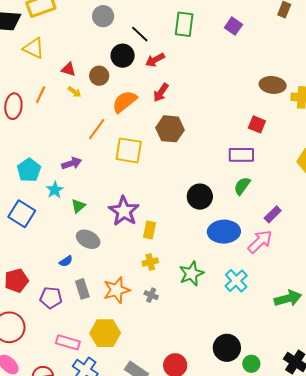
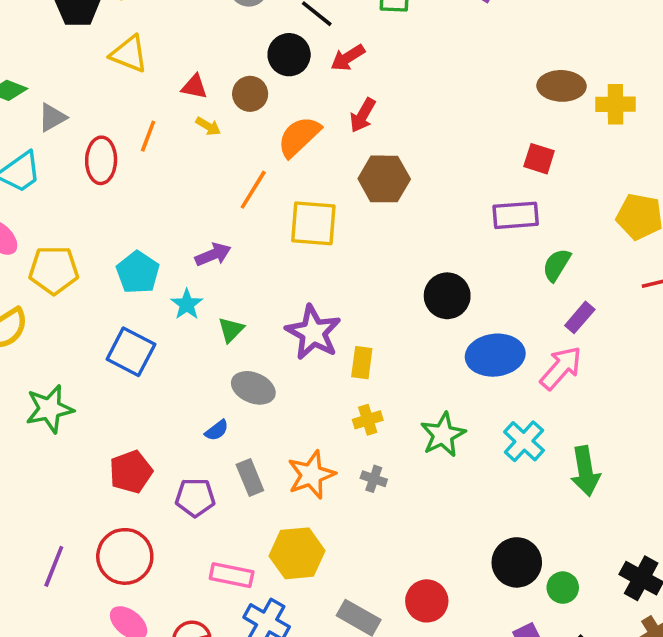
green semicircle: (242, 186) -> (557, 265), moved
green arrow: (288, 298) -> (585, 471), moved, turned 100

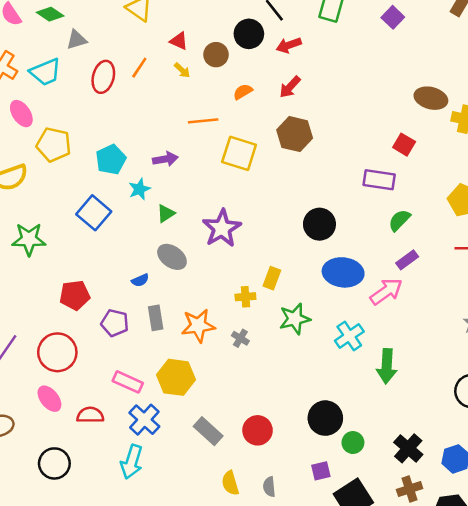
orange semicircle: (299, 137) -> (243, 92), size x0.6
orange line: (253, 190) -> (203, 121), turned 40
yellow rectangle: (362, 363) -> (272, 278), moved

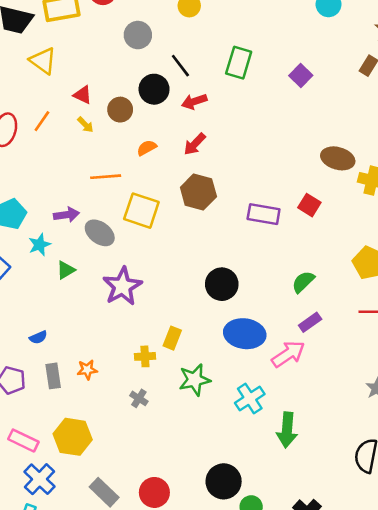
purple rectangle: (379, 180) -> (264, 214), moved
gray ellipse: (172, 257) -> (100, 233), moved
orange star: (198, 326) -> (87, 370), moved, size x0.6

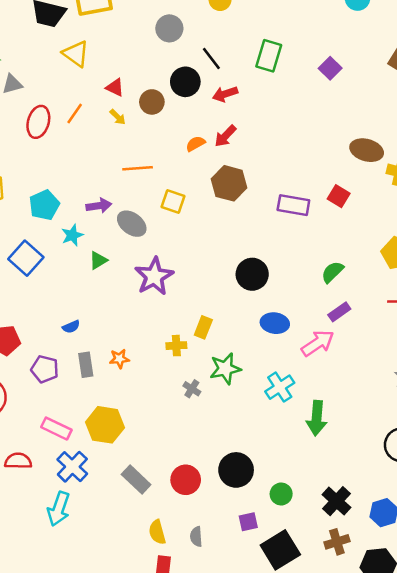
orange semicircle: (147, 148) -> (195, 144), moved
yellow square: (141, 211) -> (173, 202), size x0.7
blue ellipse: (245, 334) -> (275, 323), size x0.7
gray cross: (139, 398) -> (192, 389), moved
black circle: (224, 481) -> (236, 470), moved

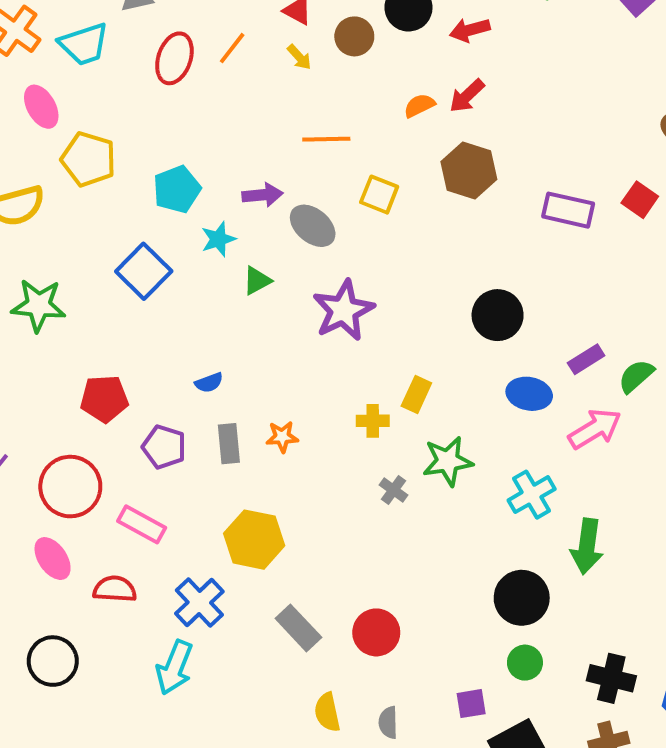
green semicircle: (332, 272) -> (636, 376), moved
purple rectangle: (339, 312) -> (586, 359), moved
pink rectangle: (56, 428) -> (142, 524), moved
black circle: (236, 470) -> (522, 598), moved
black cross: (336, 501) -> (611, 678), turned -32

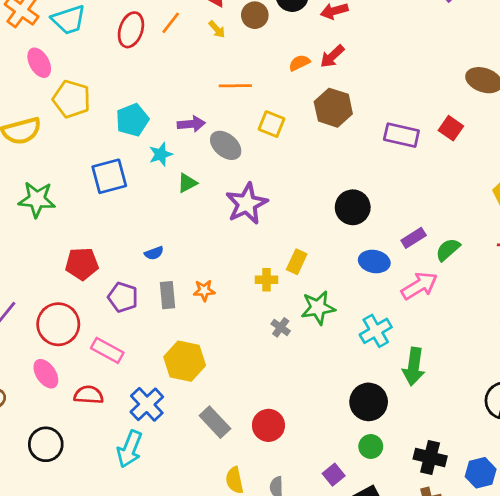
blue square: (144, 271) -> (109, 176), turned 30
purple square: (471, 704) -> (334, 475), turned -30

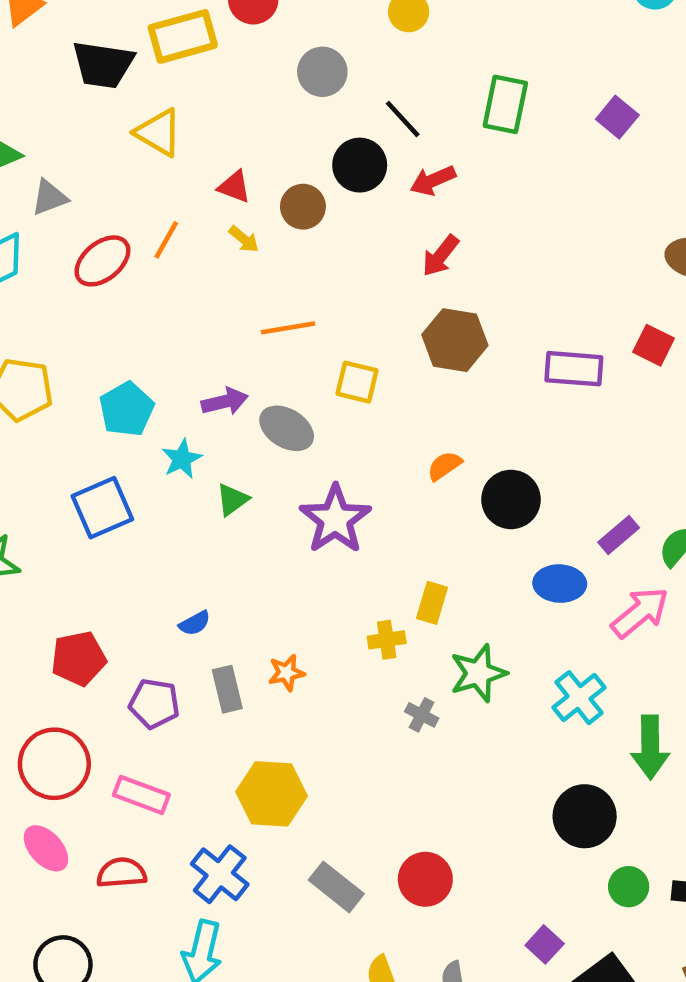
red ellipse: (131, 30) -> (102, 261), turned 40
orange semicircle: (299, 63) -> (445, 466), moved
green circle: (371, 446) -> (629, 887), moved

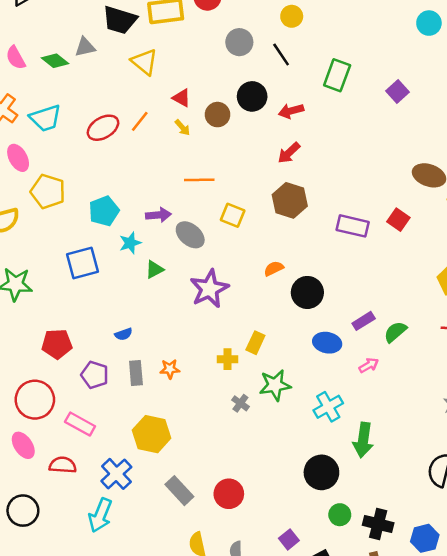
black line: (403, 119) -> (281, 54), moved
gray triangle: (49, 197) -> (85, 47), moved
pink arrow: (640, 612) -> (369, 365), size x0.6

